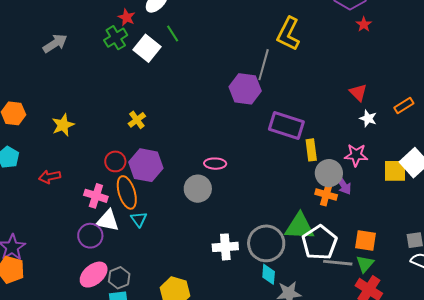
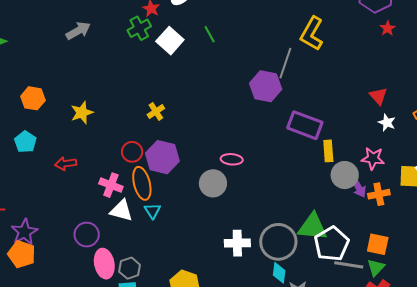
green line: (173, 33) -> (210, 34), moved
orange cross: (326, 195) -> (379, 194), moved, turned -30
purple circle: (90, 236) -> (87, 235), moved
pink ellipse: (94, 275) -> (104, 264), turned -64

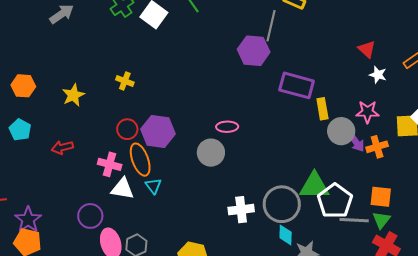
yellow cross: (156, 111) -> (125, 81), moved, turned -30

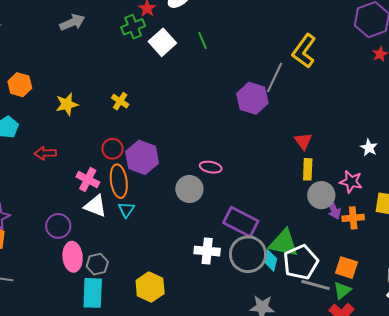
red triangle: (367, 49) -> (303, 141), moved
purple rectangle: (297, 85) -> (241, 222), moved
cyan diamond: (286, 235) -> (271, 260), moved

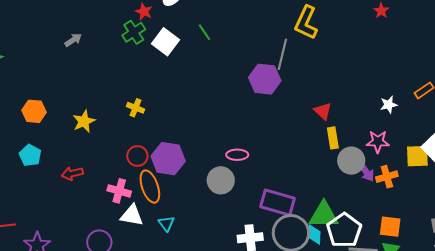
gray arrow: (72, 22) -> (73, 40), size x0.7
white star: (369, 148) -> (389, 105), turned -30
cyan triangle: (126, 210) -> (166, 224), moved

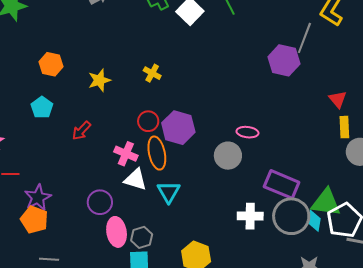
red arrow: (72, 173) -> (81, 131), turned -40
cyan triangle: (166, 224) -> (169, 192), size x1.4

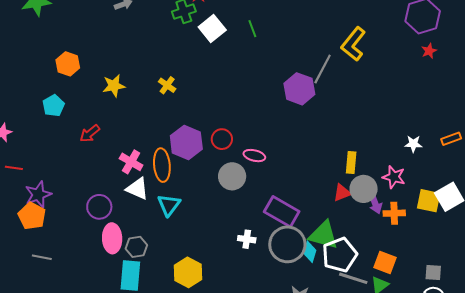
red triangle: (338, 99) -> (342, 193), moved, turned 42
red circle: (148, 121) -> (222, 139), moved
white cross: (250, 216) -> (247, 239), size x0.7

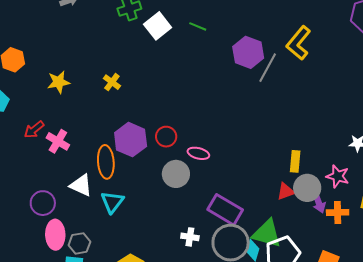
green line: (252, 29) -> (198, 26), turned -48
purple hexagon: (299, 89) -> (248, 52), moved
pink cross: (131, 162) -> (58, 141), moved

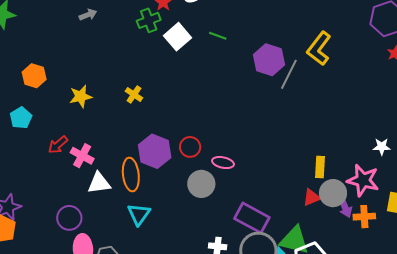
pink star: (338, 176) -> (363, 180), size x1.4
white triangle: (81, 185) -> (99, 183), moved, turned -30

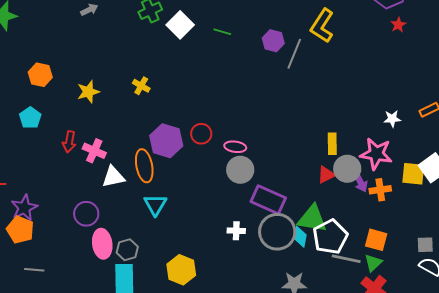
green line: (218, 36) -> (222, 32), moved
purple hexagon: (269, 60) -> (273, 41), size x0.7
red arrow: (58, 145) -> (69, 142), turned -35
gray circle: (201, 184) -> (240, 170), moved

